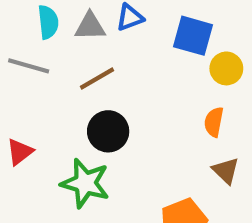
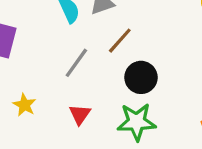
gray line: (29, 66) -> (76, 63), moved, turned -52

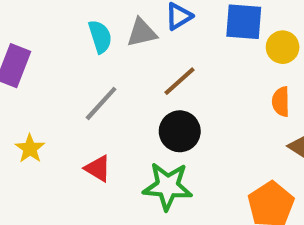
brown line: (120, 41) -> (180, 81), moved
red triangle: (80, 114) -> (98, 168), turned -40

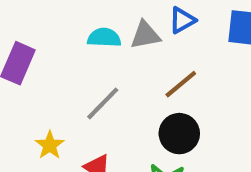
cyan semicircle: (100, 37) -> (104, 38), turned -72
yellow star: (30, 149) -> (50, 145), moved

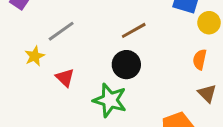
gray line: (103, 103) -> (61, 31), moved

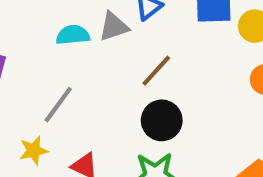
yellow star: (35, 56) -> (34, 151), turned 30

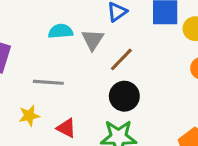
gray triangle: (114, 27) -> (93, 40), moved, turned -40
gray line: (58, 105) -> (48, 82), turned 56

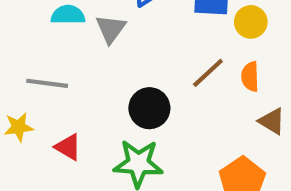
brown line: (121, 59) -> (208, 73), moved

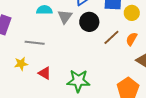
orange semicircle: (250, 76) -> (132, 39), turned 32
black circle: (149, 108) -> (89, 22), moved

